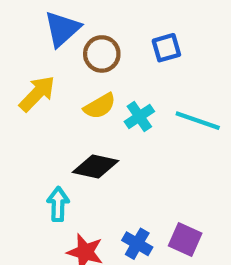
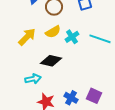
yellow arrow: (37, 94) -> (27, 37), moved
cyan arrow: (58, 204) -> (33, 79), turned 77

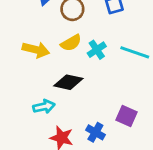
yellow arrow: (27, 37) -> (36, 50), turned 60
purple square: (94, 96) -> (127, 116), moved

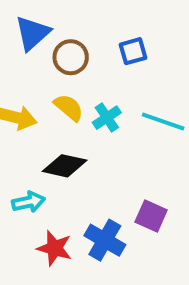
yellow semicircle: (71, 43) -> (69, 107), turned -110
blue cross: (95, 132) -> (105, 240), size x1.4

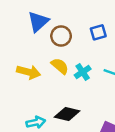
black diamond: (65, 166) -> (67, 114), moved

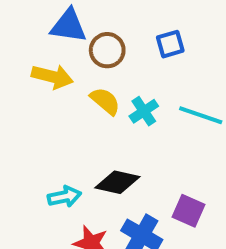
blue triangle: (38, 22) -> (69, 26), turned 50
yellow arrow: (29, 72) -> (52, 77), moved

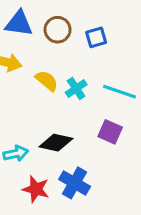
brown circle: (107, 50) -> (58, 30), moved
purple square: (189, 211) -> (110, 132), moved

